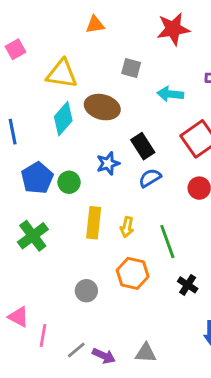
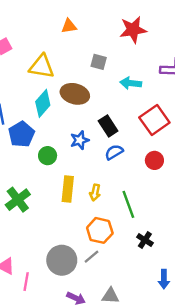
blue pentagon: (37, 178) -> (21, 134), moved
gray circle: (86, 291) -> (62, 260), moved, size x1.6
gray line: (76, 350) -> (91, 257), moved

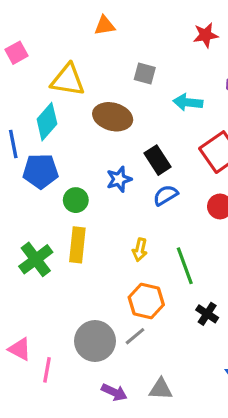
red star: (133, 30) -> (206, 35), moved, size x0.7
cyan diamond: (43, 103) -> (47, 122), moved
blue pentagon: (21, 134) -> (41, 171), turned 30
yellow rectangle: (68, 189) -> (77, 245), moved

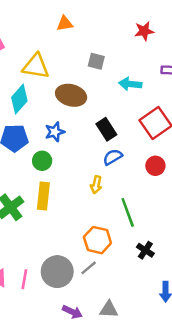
blue star: (119, 179) -> (55, 132), moved
yellow arrow: (140, 250) -> (96, 185), moved
pink line: (47, 370) -> (24, 279), moved

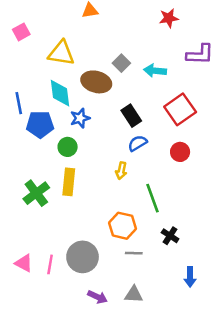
gray square: (96, 61) -> (121, 63), moved, turned 30
cyan diamond: (19, 99) -> (60, 93), moved, turned -48
gray line: (89, 268) -> (134, 253), moved, turned 42

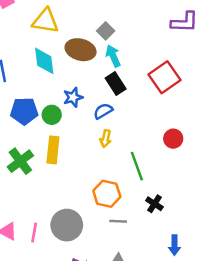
cyan arrow: (155, 71) -> (113, 56), moved, turned 60
blue star: (80, 118) -> (73, 97), moved
blue pentagon: (40, 124) -> (24, 111), moved
blue semicircle: (138, 143) -> (103, 111), moved
red circle: (180, 152) -> (173, 139), moved

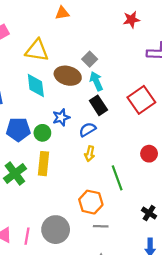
black cross: (154, 204) -> (149, 213), moved

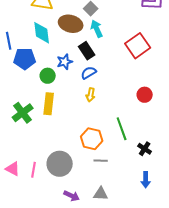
black rectangle: (98, 105) -> (87, 51), moved
blue pentagon: (18, 130) -> (25, 59), moved
green line: (117, 178) -> (122, 129), moved

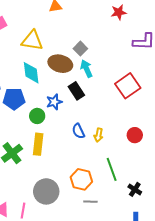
blue semicircle: (89, 73) -> (78, 131), moved, turned -84
yellow arrow: (91, 95) -> (99, 135), moved
gray circle: (60, 164) -> (46, 191), moved

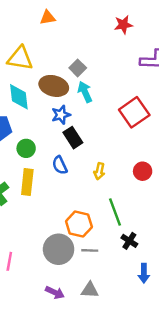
black rectangle: (76, 91) -> (73, 138), moved
blue star: (54, 102) -> (61, 115), moved
blue semicircle: (78, 131) -> (60, 165), moved
black cross: (135, 189) -> (129, 241), moved
gray circle: (46, 191) -> (59, 249), moved

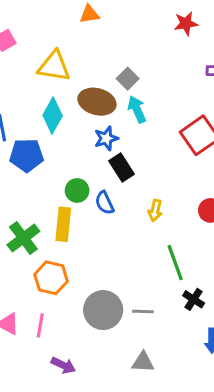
cyan diamond: (19, 97) -> (53, 115), turned 36
green circle: (26, 148) -> (77, 190), moved
orange hexagon: (79, 224) -> (51, 278), moved
purple arrow: (55, 292) -> (63, 365), moved

